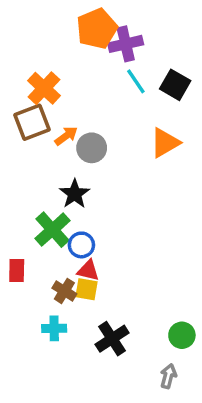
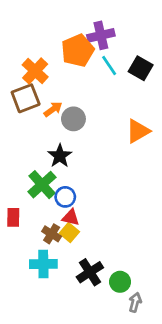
orange pentagon: (97, 29) -> (78, 50), moved
orange triangle: (165, 143) -> (138, 131), moved
yellow square: (87, 289) -> (69, 232), turned 30
cyan cross: (54, 328) -> (43, 264), size x1.4
green circle: (182, 335) -> (120, 282), moved

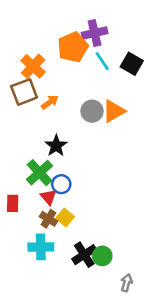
gray circle: (73, 119) -> (92, 111), moved
orange triangle: (138, 131) -> (114, 111), moved
red triangle: (71, 217) -> (48, 197), moved, turned 36
green circle: (120, 282) -> (102, 256), moved

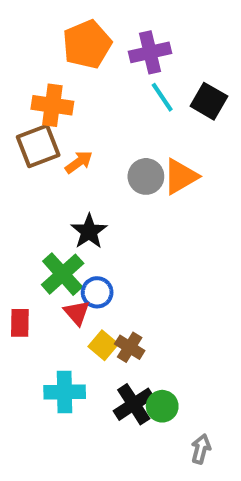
orange pentagon: (73, 47) -> (87, 44), moved
orange cross: (33, 66) -> (52, 105), turned -35
brown cross: (48, 219) -> (130, 347), moved

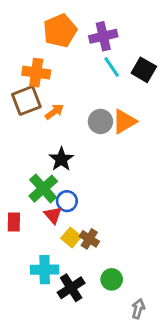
black cross: (134, 404) -> (71, 288), moved

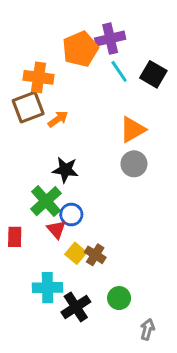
orange pentagon: (60, 31) -> (80, 49), moved
gray circle: (100, 121) -> (134, 164), moved
black star: (61, 159) -> (65, 170), turned -30

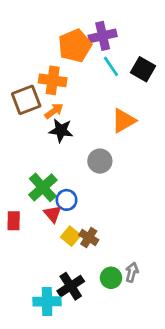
orange cross: (39, 77) -> (53, 80), moved
gray circle: (134, 164) -> (100, 161), moved
black star: (65, 170) -> (61, 130), moved
cyan cross: (47, 288) -> (47, 301), moved
gray arrow: (147, 329) -> (132, 272), moved

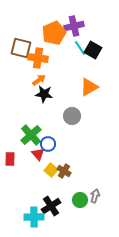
black square: (143, 69) -> (93, 50), moved
brown square: (26, 100) -> (21, 48), moved, turned 35

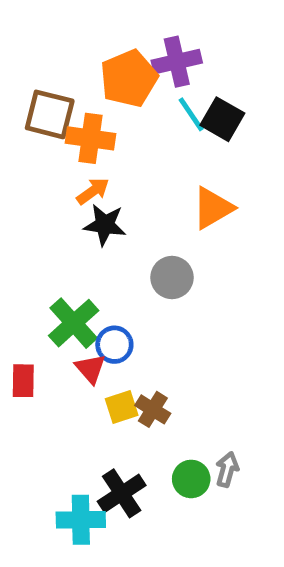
yellow square: (51, 170) -> (122, 407), turned 32

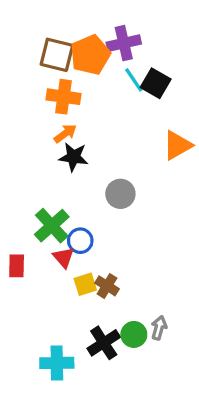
brown square: (50, 114) -> (57, 55), moved
orange triangle: (213, 208) -> (177, 145), moved
black cross: (122, 493) -> (104, 343), moved

